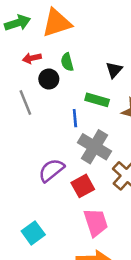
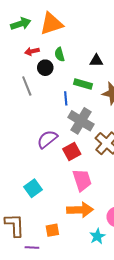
black triangle: (114, 70) -> (96, 61), turned 48

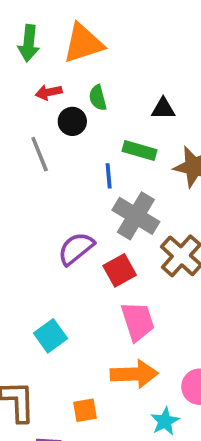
green arrow: (21, 24) -> (29, 43), turned 114

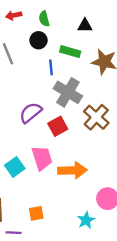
black circle: (72, 121) -> (39, 40), moved
pink trapezoid: (138, 321) -> (42, 158), moved
orange arrow: (134, 374) -> (72, 170), moved

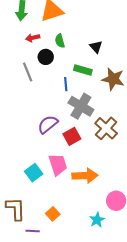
black triangle: (85, 26) -> (96, 47), turned 48
black circle: (39, 40) -> (46, 57), moved
orange square: (36, 213) -> (53, 214), turned -32

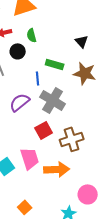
black triangle: (96, 47) -> (82, 41), moved
purple semicircle: (48, 124) -> (20, 102), moved
brown cross: (106, 128) -> (72, 139), moved, turned 30

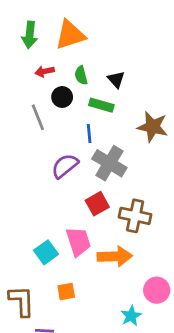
black triangle: (82, 41) -> (116, 79), moved
green rectangle: (55, 64) -> (101, 105), moved
brown cross: (72, 139) -> (135, 216), turned 30
orange square: (25, 207) -> (66, 292), moved, turned 32

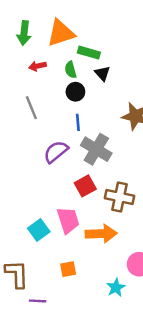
black circle: (62, 97) -> (75, 92), moved
green rectangle: (101, 105) -> (89, 53), moved
orange square: (66, 292) -> (68, 269), moved

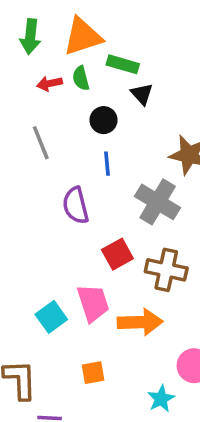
green semicircle: (71, 70) -> (81, 78), moved
gray cross: (96, 149) -> (158, 202), moved
purple semicircle: (56, 152) -> (76, 205), turned -65

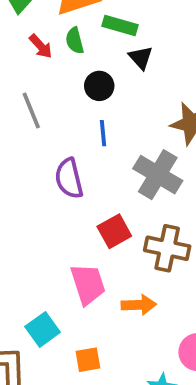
red arrow: (50, 84) -> (41, 46), turned -120
cyan square: (51, 317) -> (43, 329), moved
orange arrow: (140, 322) -> (139, 305), size x0.7

